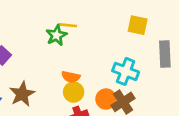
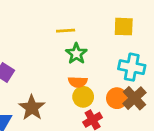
yellow square: (138, 25) -> (124, 27), moved
green star: (56, 35) -> (76, 54), moved

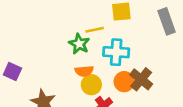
yellow line: (66, 31) -> (95, 30), moved
cyan cross: (132, 67) -> (116, 52), moved

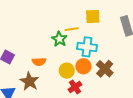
orange semicircle: (84, 71) -> (39, 62), moved
orange circle: (124, 82) -> (83, 66), moved

